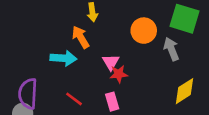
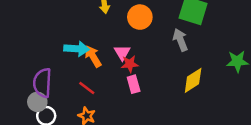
orange circle: (144, 31) -> (140, 17), moved
orange arrow: (81, 37) -> (93, 56), moved
pink rectangle: (112, 102) -> (134, 84), moved

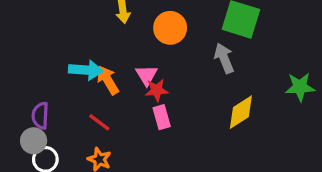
purple semicircle: (42, 83) -> (40, 116), size x0.7

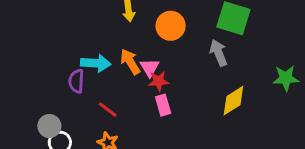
orange arrow: (108, 80) -> (130, 62), moved
purple semicircle: (40, 116) -> (76, 81), moved

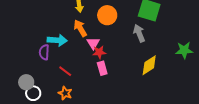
orange arrow: (130, 62) -> (80, 28), moved

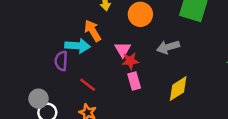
orange arrow: (80, 28) -> (93, 31), moved
gray arrow: (139, 33) -> (168, 47), moved, turned -84
yellow diamond: (149, 65) -> (178, 89), moved

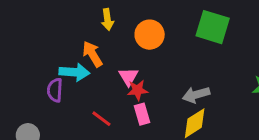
gray arrow: (168, 47) -> (196, 95), moved
red line: (88, 85) -> (101, 119), moved

